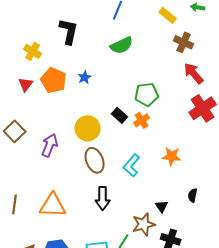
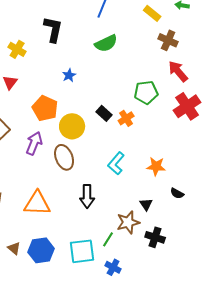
orange pentagon: (54, 80) -> (45, 108), moved
green pentagon: (147, 94) -> (146, 92), moved
orange star: (172, 156) -> (156, 166), moved
brown ellipse: (95, 160) -> (64, 157), moved
black semicircle: (193, 195) -> (177, 193), turned -72

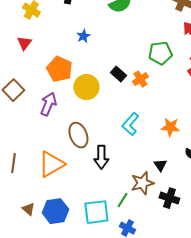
brown ellipse: (64, 157) -> (78, 135), moved
orange triangle: (37, 203) -> (51, 164), turned -32

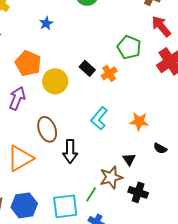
blue star: (83, 36) -> (46, 23), moved
green pentagon: (160, 53) -> (129, 47), turned 30

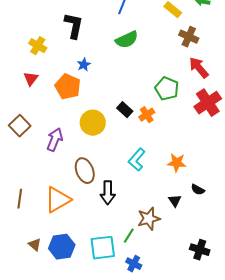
orange pentagon: (28, 63) -> (68, 87), moved
black triangle: (129, 159) -> (175, 201), moved
black cross: (138, 192) -> (200, 250), moved

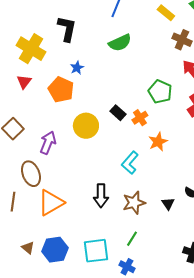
yellow cross: (38, 46) -> (31, 49), size x1.6
orange star: (177, 163) -> (158, 142), moved, turned -30
brown ellipse: (85, 171) -> (31, 174), moved
brown star: (149, 219) -> (134, 203), moved
green line: (129, 236) -> (132, 239), moved

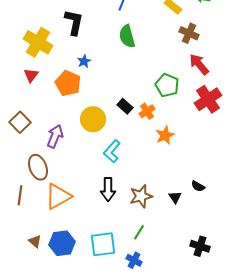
green semicircle: (120, 43) -> (127, 36), turned 100
cyan L-shape: (130, 163) -> (112, 151), moved

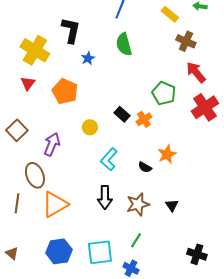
blue star: (84, 61) -> (88, 58), moved
yellow circle: (93, 119) -> (90, 127), size x0.6
orange star: (165, 135) -> (167, 154), moved
black semicircle: (198, 186) -> (145, 167), moved
brown triangle: (35, 241) -> (12, 253), moved

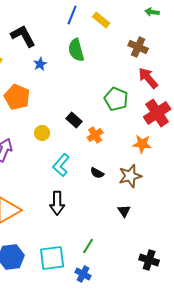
yellow rectangle: (170, 14) -> (101, 20), moved
black L-shape: (71, 30) -> (23, 36), turned -40
orange cross: (144, 119) -> (95, 135), moved
orange star: (167, 154) -> (142, 144), moved, turned 30
brown star: (138, 204) -> (130, 176), moved

